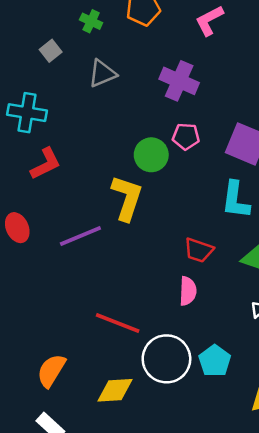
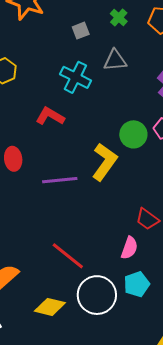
cyan cross: (27, 113) -> (75, 77), moved
red L-shape: (46, 164) -> (50, 116), turned -140
cyan pentagon: (215, 361) -> (137, 284), moved

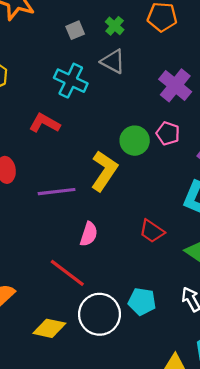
green cross: (119, 17) -> (115, 26), moved
gray triangle: (115, 60) -> (113, 61), turned 35
pink semicircle: (129, 248) -> (89, 234), moved
cyan pentagon: (137, 284) -> (142, 302), turned 30

